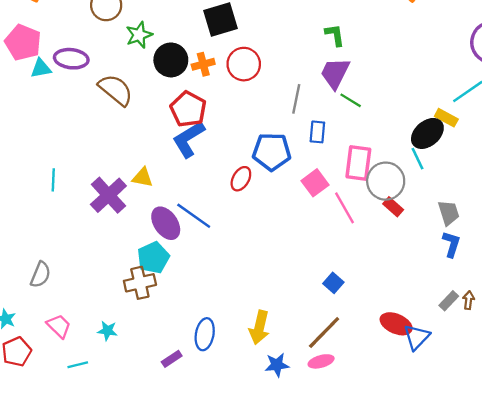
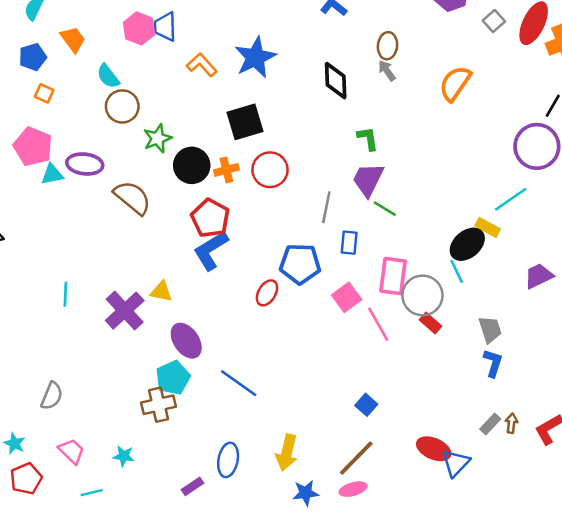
blue line: (194, 216) -> (239, 383), moved

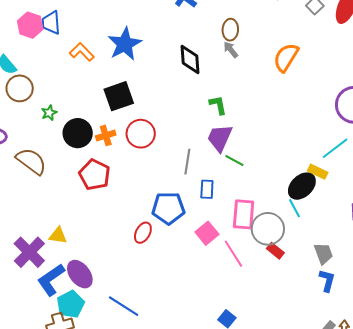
green star: (158, 138) -> (49, 113), size x0.7
blue L-shape: (211, 250) -> (51, 280), moved

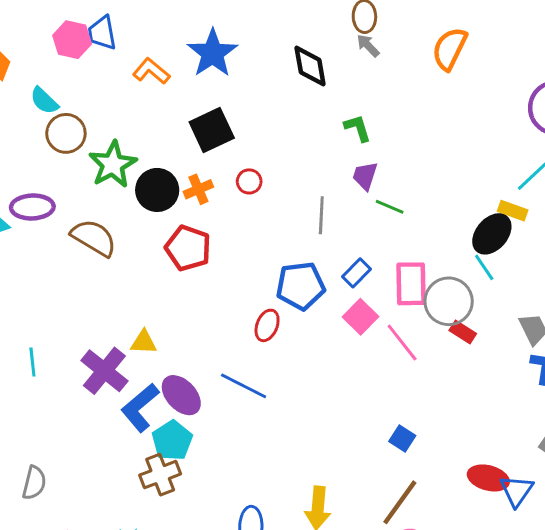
green star: (49, 113) -> (113, 165), size x2.0
red circle: (141, 134) -> (249, 181), size x0.6
purple trapezoid: (220, 138) -> (365, 176), size x0.7
blue rectangle: (207, 189) -> (356, 273), moved, turned 48
blue line: (124, 306) -> (244, 386), moved

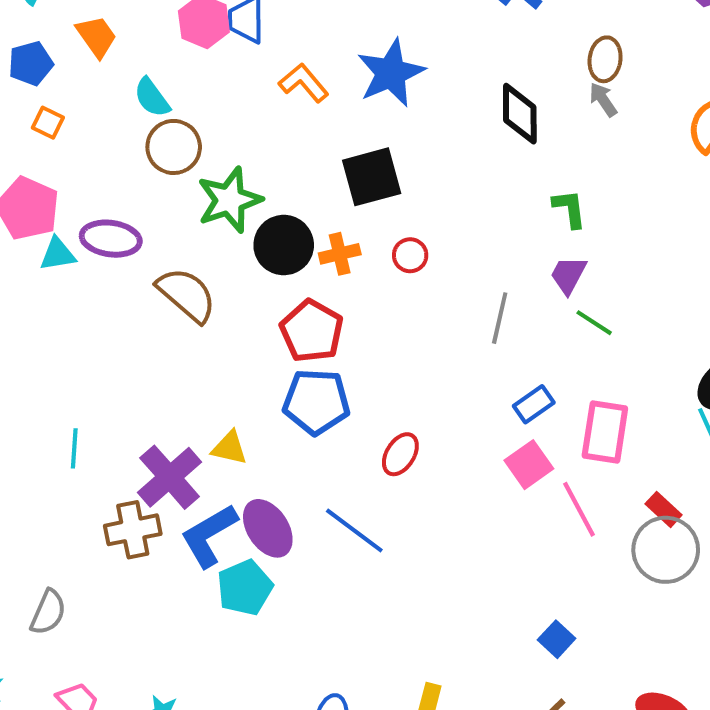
blue pentagon: (301, 286) -> (316, 402), moved
gray circle: (449, 301) -> (666, 550), moved
brown cross: (160, 475) -> (133, 530), moved

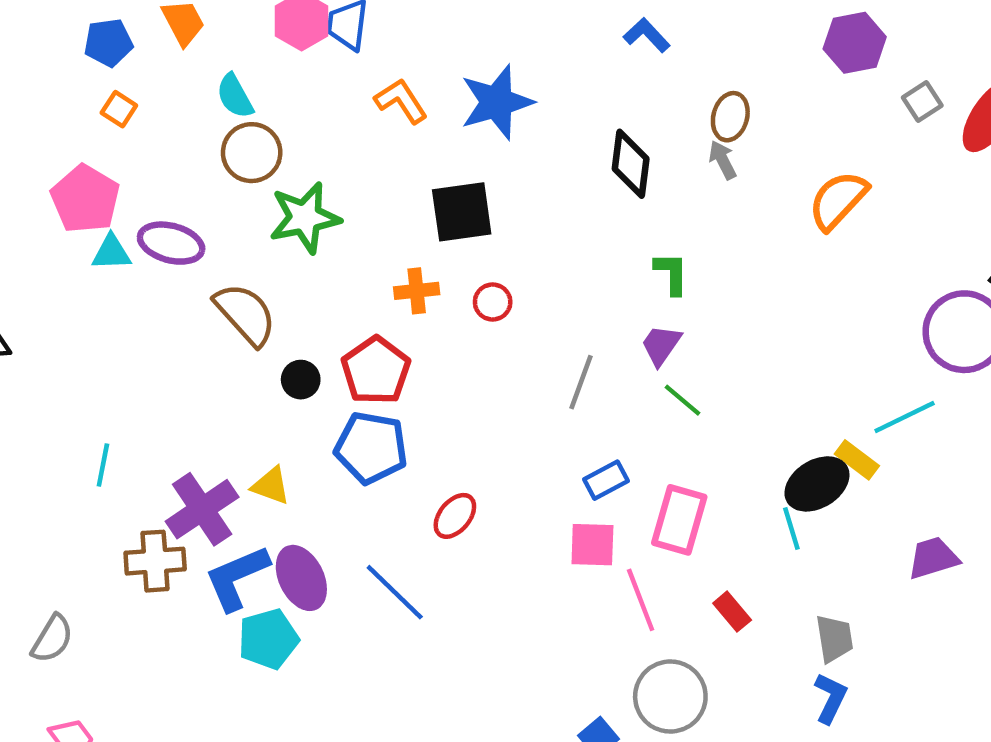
black circle: (284, 245) -> (301, 380), moved, size x0.6
pink square: (529, 465) -> (592, 545), turned 30
gray circle: (666, 550) -> (670, 696), moved

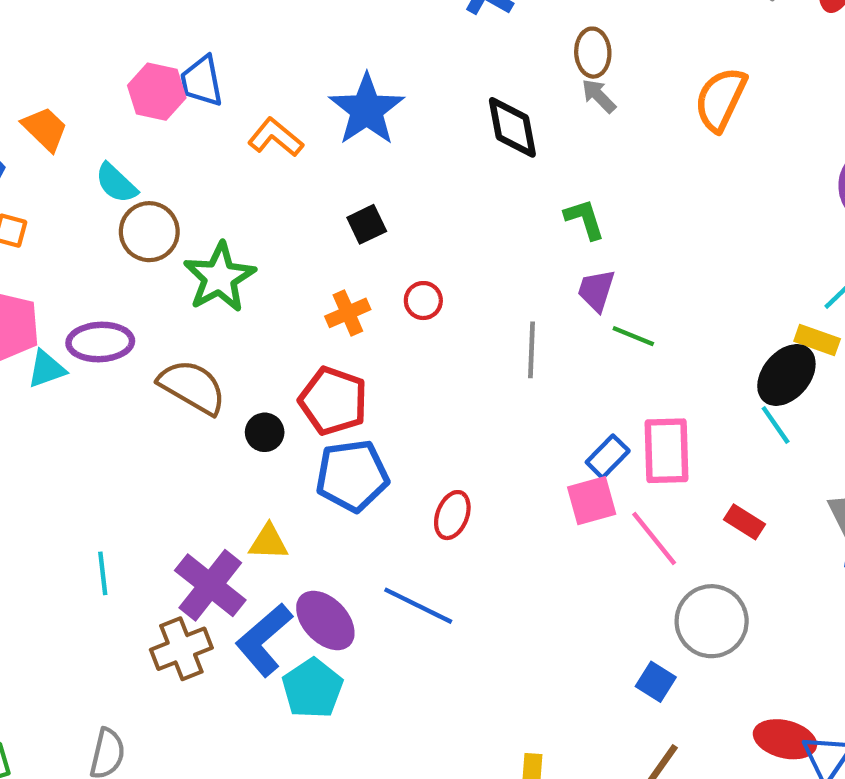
black square: (462, 212) -> (367, 224), size x0.6
blue rectangle: (606, 480) -> (608, 457), moved

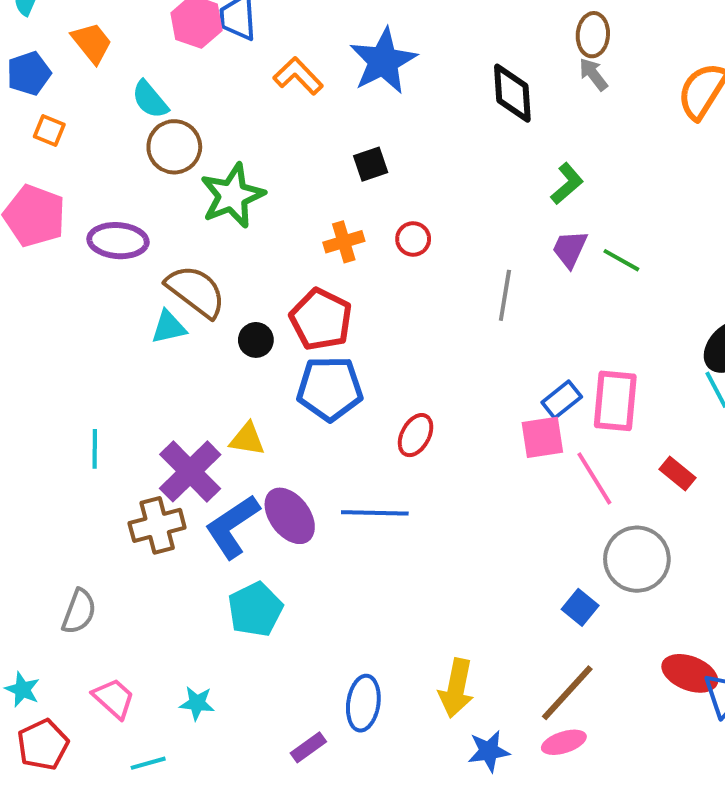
green L-shape: (584, 219) -> (567, 184), turned 60
green line: (633, 336) -> (621, 260), moved
cyan triangle: (46, 369) -> (169, 327), moved
blue line: (418, 606) -> (375, 513), turned -32
cyan pentagon: (312, 688) -> (255, 609), moved

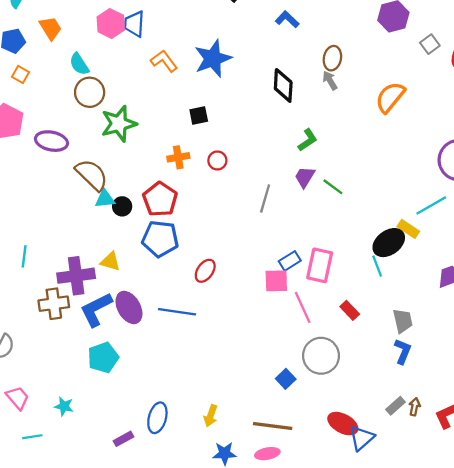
cyan triangle: (169, 327) -> (105, 199), moved
purple cross: (190, 471) -> (76, 276), turned 30
yellow arrow: (456, 688) -> (211, 416), size x0.7
brown line: (567, 693) -> (273, 426), turned 48

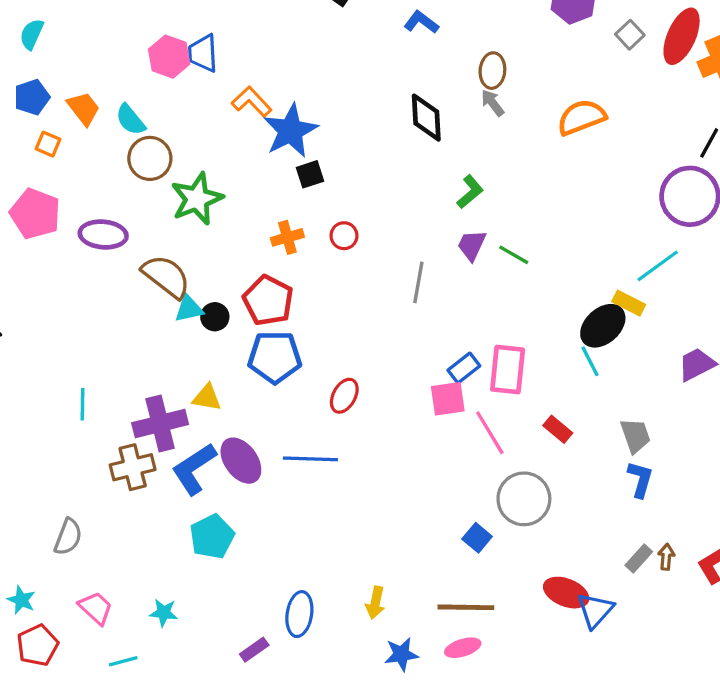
orange trapezoid: (50, 28) -> (84, 108), moved
blue star: (213, 58) -> (290, 131), moved
orange semicircle: (390, 97) -> (581, 117), turned 36

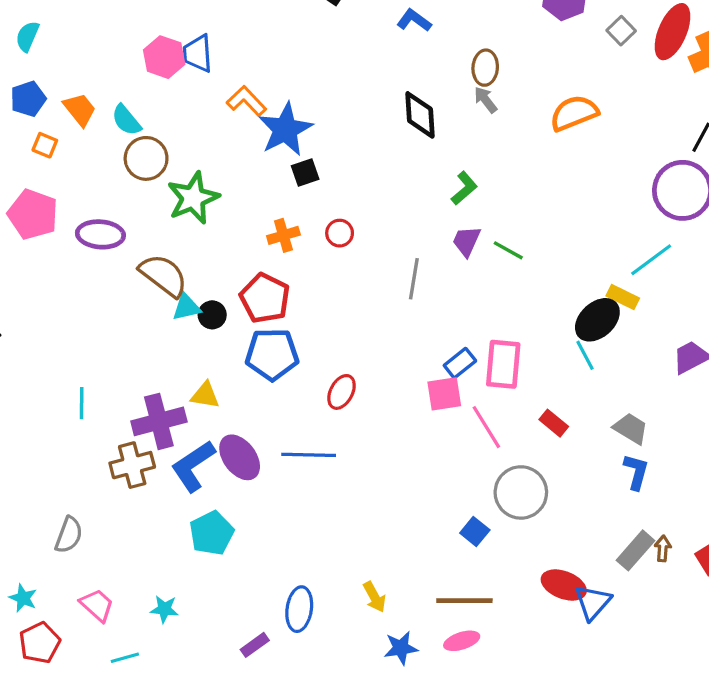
gray trapezoid: (635, 436) -> (631, 429), turned -39
gray rectangle: (639, 558) -> (636, 550), size x1.4
yellow arrow: (375, 603) -> (374, 597), turned -40

